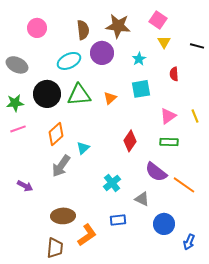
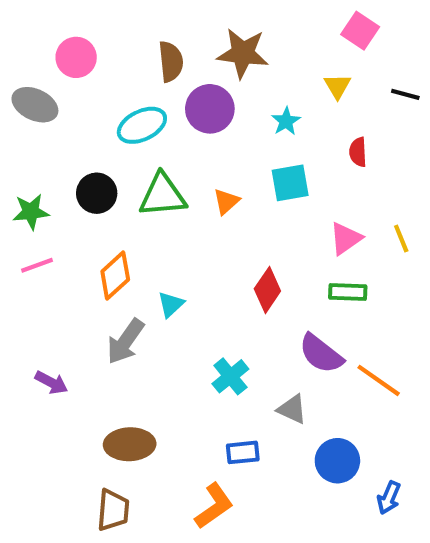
pink square: (158, 20) -> (360, 31), moved
gray ellipse: (17, 65) -> (35, 105), moved
black circle: (47, 94) -> (97, 193), size x0.7
orange L-shape: (87, 235) -> (214, 506), moved

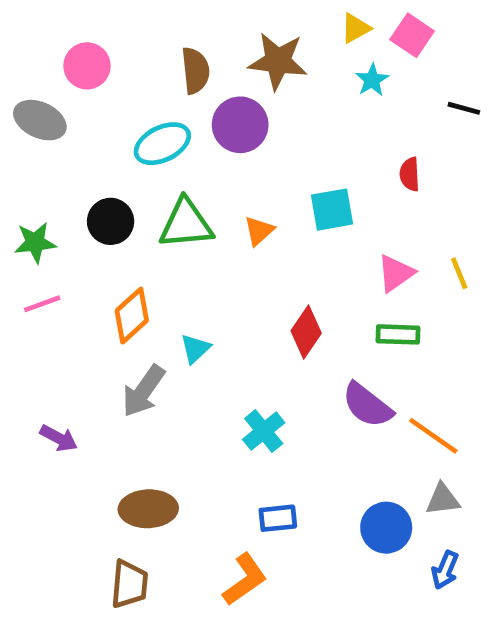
yellow triangle: (337, 86) -> (356, 28), moved, turned 32
cyan star: (286, 121) -> (372, 80), moved
gray triangle: (292, 409) -> (443, 499), moved, turned -32

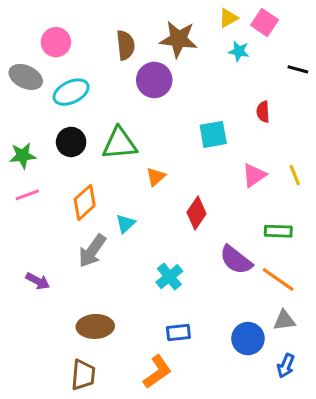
cyan star: (372, 80) -> (239, 51), turned -30
cyan ellipse: (162, 144) -> (71, 92), moved
orange triangle: (259, 231) -> (156, 177), moved
green rectangle: (398, 334) -> (278, 231), moved

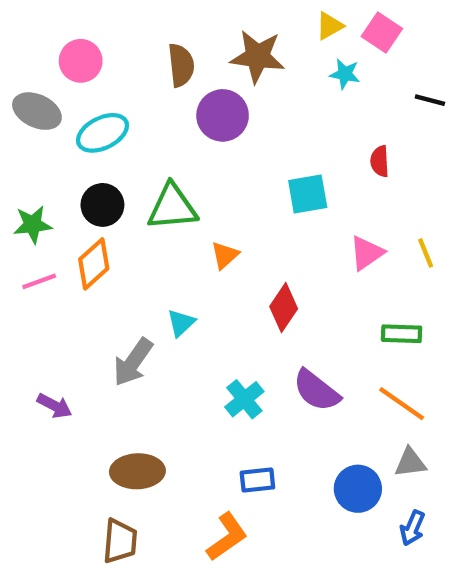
orange diamond: (85, 202) -> (94, 264), moved
purple semicircle: (236, 260) -> (316, 390), moved

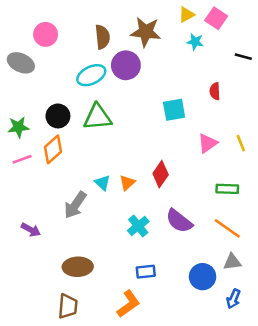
cyan ellipse: (102, 133) -> (91, 75), moved
orange triangle: (225, 255) -> (127, 183), moved
cyan triangle: (181, 323) -> (102, 183), turned -35

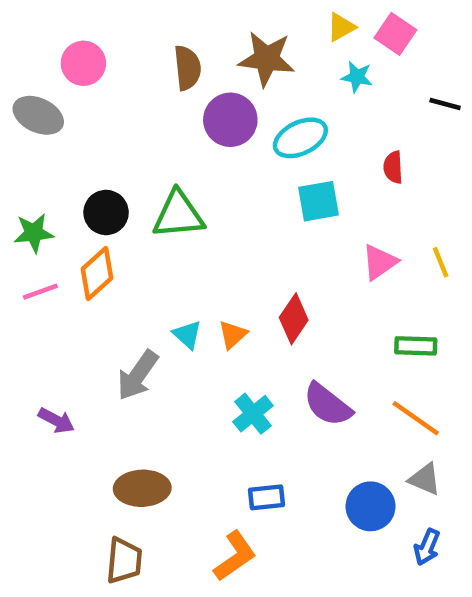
cyan ellipse: (91, 75) -> (300, 138), moved
gray triangle: (232, 262) -> (425, 479), turned 30

